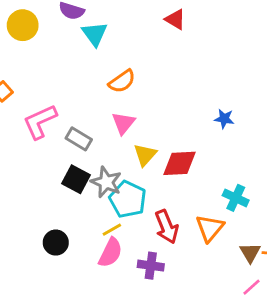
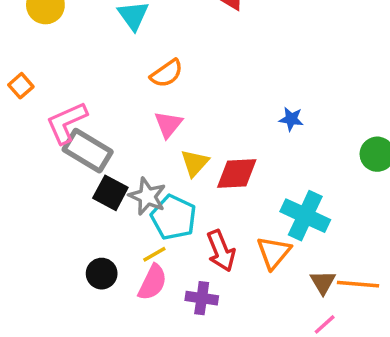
gray rectangle: (79, 139) -> (88, 151), moved, size x1.5
cyan cross: (236, 198) -> (305, 216), size x1.5
black circle: (56, 243) -> (102, 274), moved

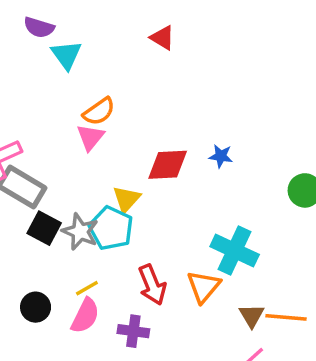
pink triangle: (168, 124) -> (90, 137), moved
red diamond: (237, 173) -> (168, 165), moved
cyan pentagon: (174, 217) -> (111, 228), moved

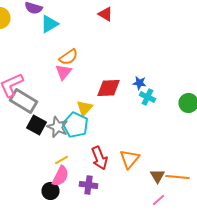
cyan triangle: (66, 55) -> (49, 24), turned 36
cyan cross: (235, 250) -> (147, 97), moved, size x0.6
black circle: (36, 307) -> (50, 191), moved

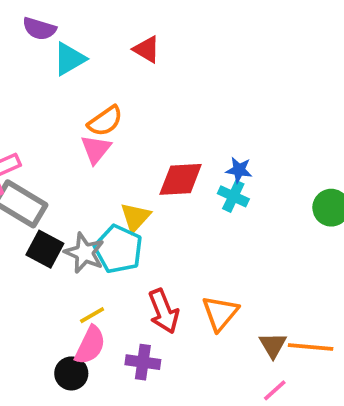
red triangle: (105, 14) -> (147, 49), moved
cyan cross: (147, 97) -> (233, 196), moved

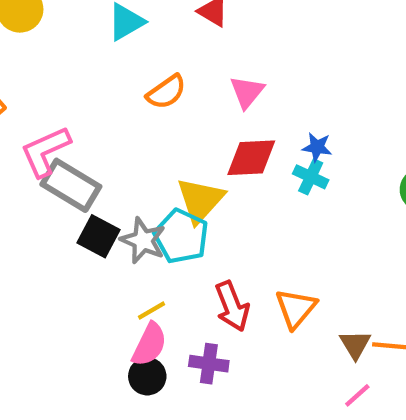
pink triangle: (96, 149) -> (247, 92), moved
yellow triangle: (135, 217) -> (200, 200), size x1.4
black circle: (71, 373) -> (147, 376), moved

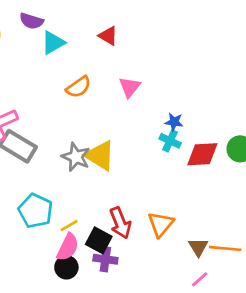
red diamond: (251, 158) -> (202, 154), moved
yellow triangle: (200, 200) -> (100, 156), turned -40
black square: (98, 236) -> (99, 240), moved
cyan pentagon: (181, 236) -> (35, 211), moved
gray star: (143, 240) -> (76, 157), moved

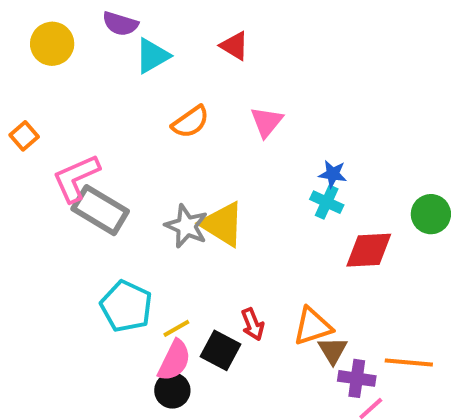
red diamond: (202, 154) -> (369, 250), moved
red arrow: (120, 223) -> (253, 324), size x0.7
orange triangle: (161, 224) -> (313, 326), turned 32
brown triangle: (198, 247) -> (333, 350), moved
purple cross: (105, 259) -> (357, 378), moved

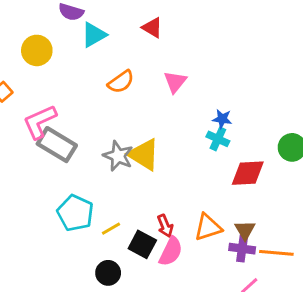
yellow circle: (52, 44) -> (37, 50), moved
brown triangle: (333, 350) -> (245, 230), moved
pink semicircle: (174, 360) -> (171, 251), moved
purple cross: (357, 378) -> (242, 249), moved

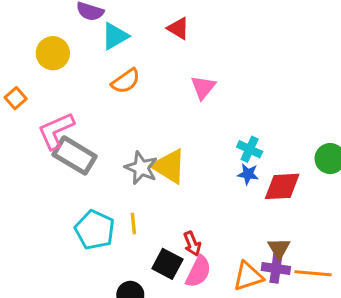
orange semicircle: (121, 82) -> (126, 81), moved
blue star: (222, 119) -> (248, 174), moved
orange triangle: (208, 227) -> (248, 276), moved
yellow line: (111, 229) -> (133, 224), moved, turned -66

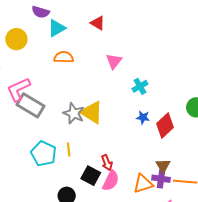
orange semicircle: (126, 81) -> (64, 57), turned -144
cyan cross: (250, 149) -> (140, 86), moved, turned 35
red diamond: (282, 186) -> (165, 125), turned -40

